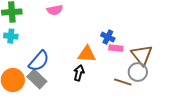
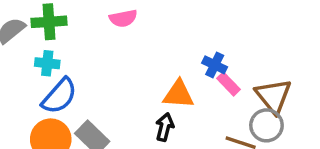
pink rectangle: (116, 48) -> (229, 84), turned 40
blue semicircle: (39, 61) -> (59, 96), moved

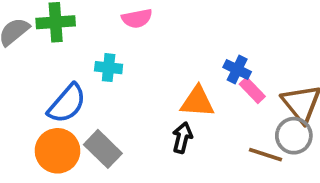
cyan cross: (47, 63) -> (109, 68), moved

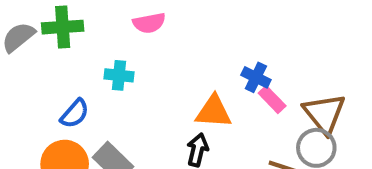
blue semicircle: (67, 104) -> (75, 114), size x0.7

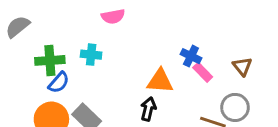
green cross: (63, 27) -> (50, 60), moved
brown triangle: (324, 114) -> (242, 66), moved, size x0.6

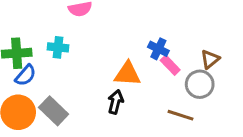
brown triangle: (242, 66) -> (210, 59), turned 30
gray circle: (235, 107) -> (200, 84), moved

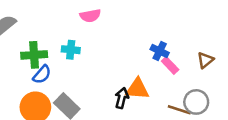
orange triangle: (127, 74) -> (137, 89), moved
gray circle: (200, 84) -> (196, 102), moved

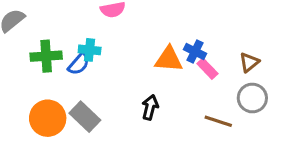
blue semicircle: (42, 75) -> (79, 64), moved
orange triangle: (137, 89) -> (169, 59), moved
gray circle: (196, 102) -> (252, 98), moved

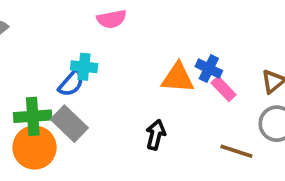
green cross: (46, 56) -> (33, 116), moved
gray rectangle: (85, 117) -> (69, 124), moved

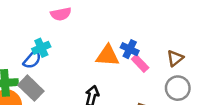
cyan cross: (84, 67) -> (41, 48), turned -30

